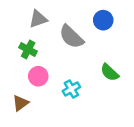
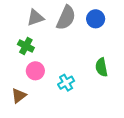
gray semicircle: (71, 37) -> (66, 18), moved, turned -110
green semicircle: (110, 72) -> (101, 67), turned 36

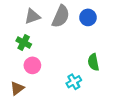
cyan cross: (66, 83) -> (74, 82), moved

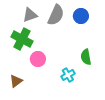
green cross: (24, 43) -> (22, 39), size x1.5
pink circle: (32, 65) -> (38, 59), moved

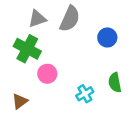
blue circle: (81, 16) -> (107, 37), moved
green semicircle: (86, 57) -> (115, 83), moved

